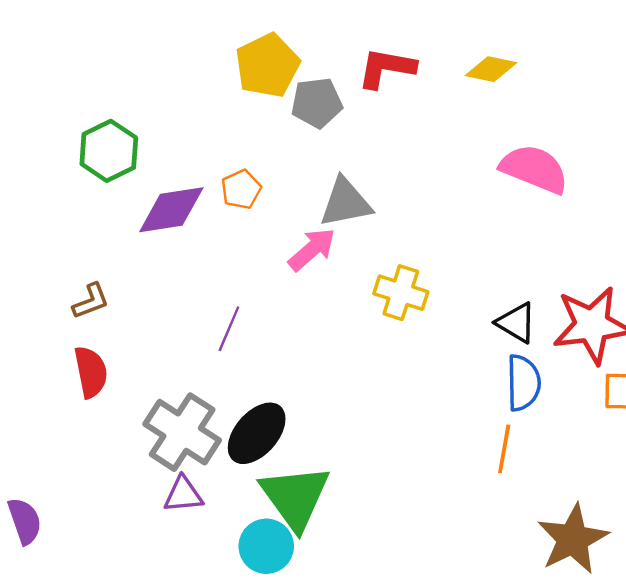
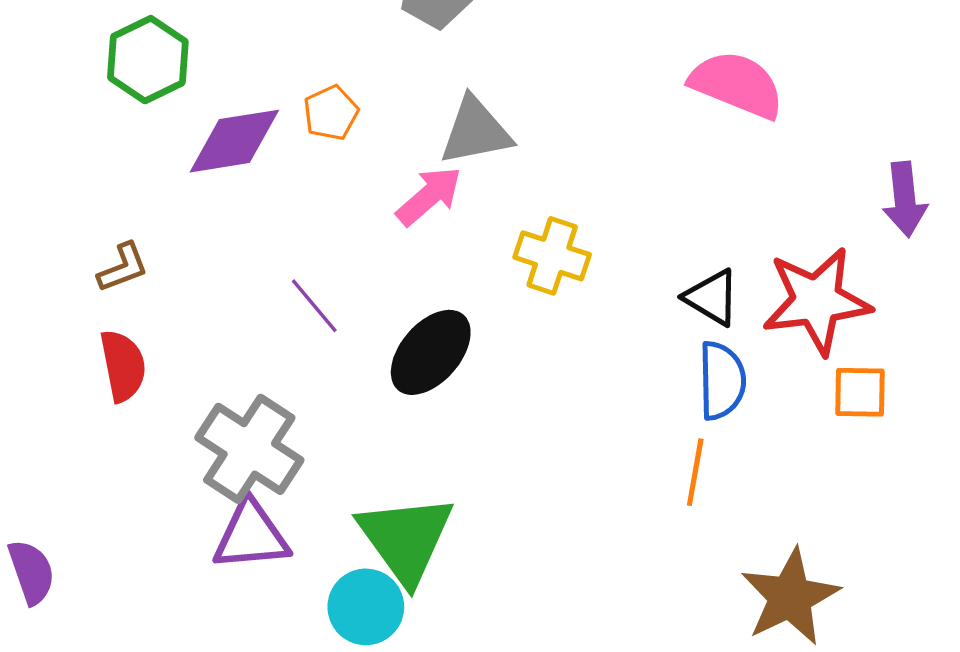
purple line: (229, 329) -> (314, 306), turned -63
black ellipse: (257, 433) -> (431, 352), moved
purple triangle: (183, 495) -> (251, 535), size x1.4

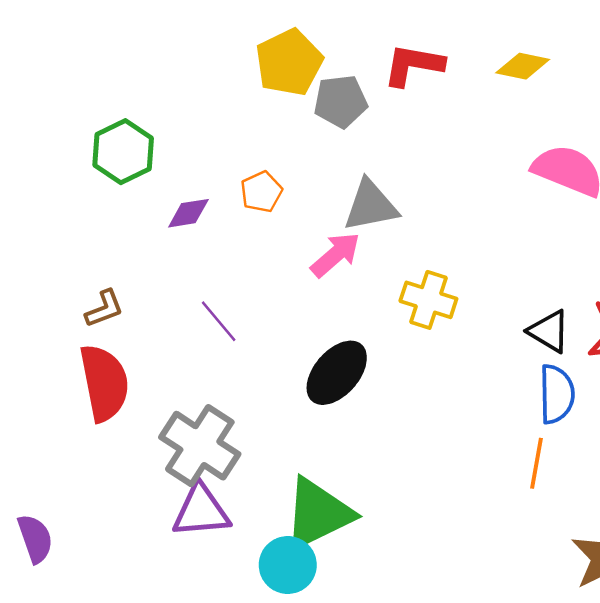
purple diamond: (234, 141) -> (188, 213), size x0.6
purple line: (314, 306) -> (219, 321), moved
red semicircle: (123, 366) -> (104, 383), size x1.4
green triangle: (406, 539) -> (318, 513), turned 40

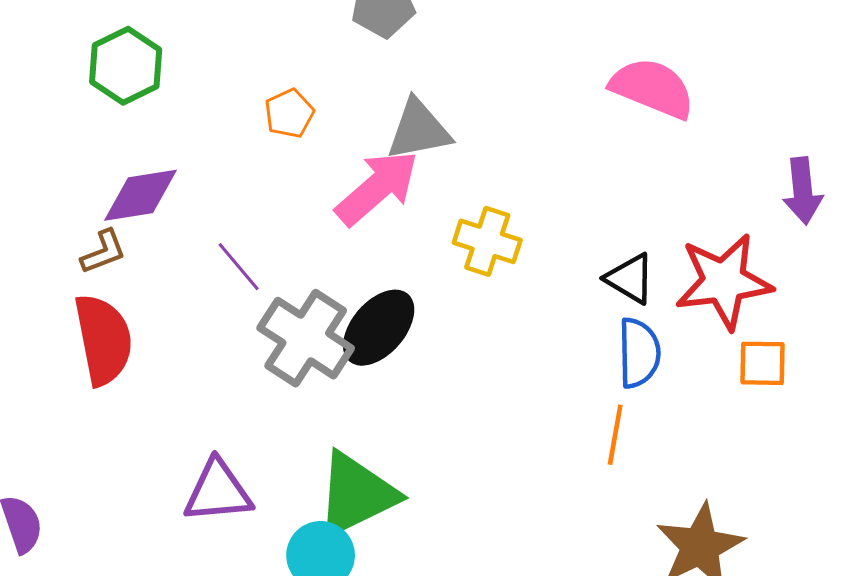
purple diamond: (188, 213) -> (141, 195), moved, size x1.5
pink arrow: (335, 255) -> (377, 188), size x1.4
gray cross: (200, 446) -> (306, 338), moved

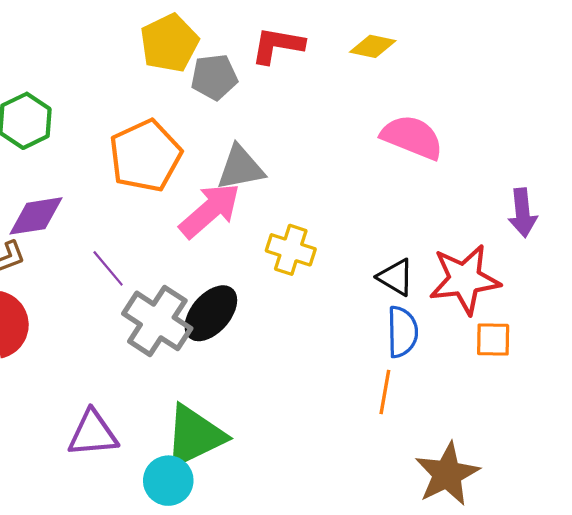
orange pentagon: (289, 113) -> (145, 156), size x2.0

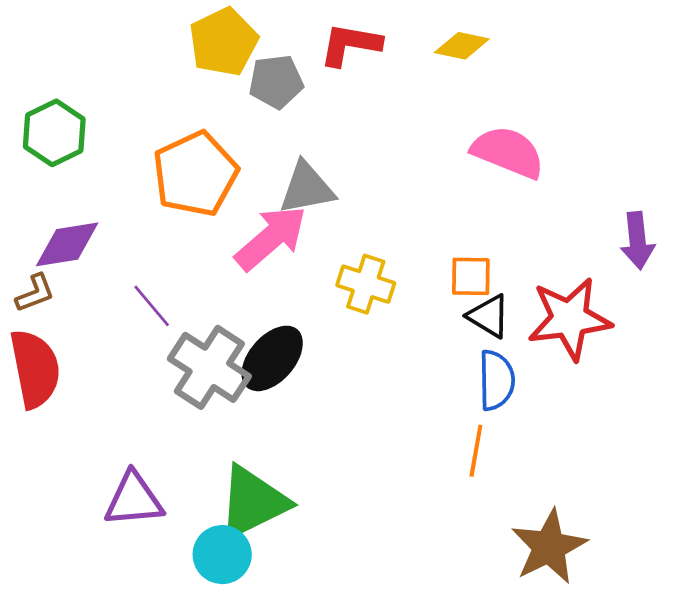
orange square: (493, 340) -> (471, 276), moved

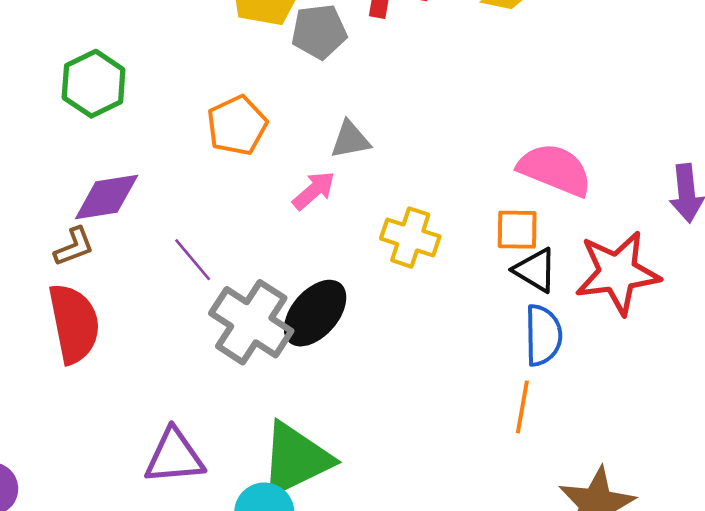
pink semicircle: (508, 152) -> (555, 170), moved
orange pentagon: (195, 174) -> (237, 125), size x0.7
gray triangle: (307, 188) -> (350, 140), size x0.7
pink arrow: (271, 238) -> (314, 191), size x0.6

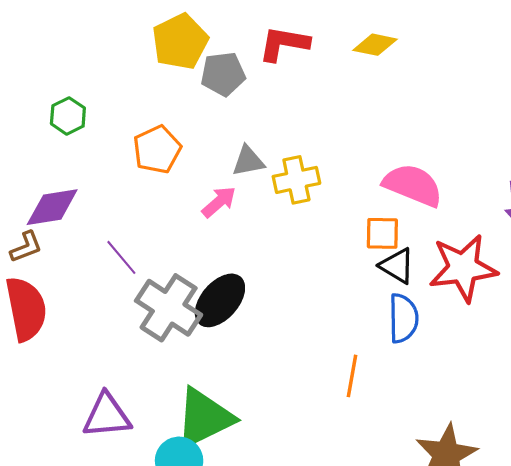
green hexagon: (94, 84) -> (68, 116), moved, size x0.7
yellow cross: (410, 237) -> (296, 180), moved, turned -30
orange line: (522, 407) -> (352, 376), moved

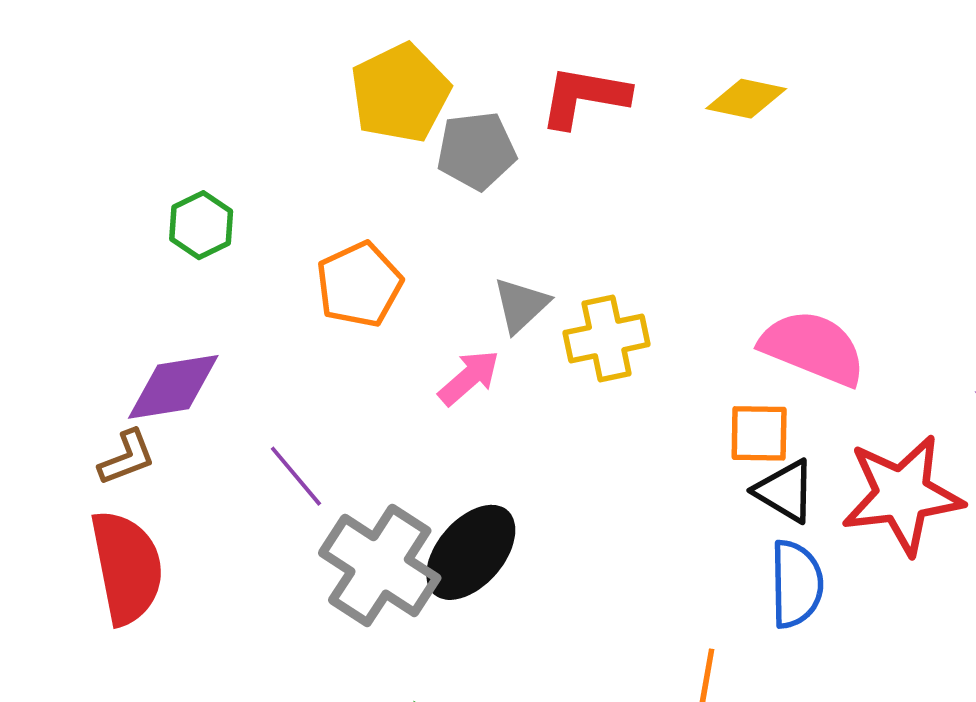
gray triangle: (248, 161) -> (521, 305), turned -32

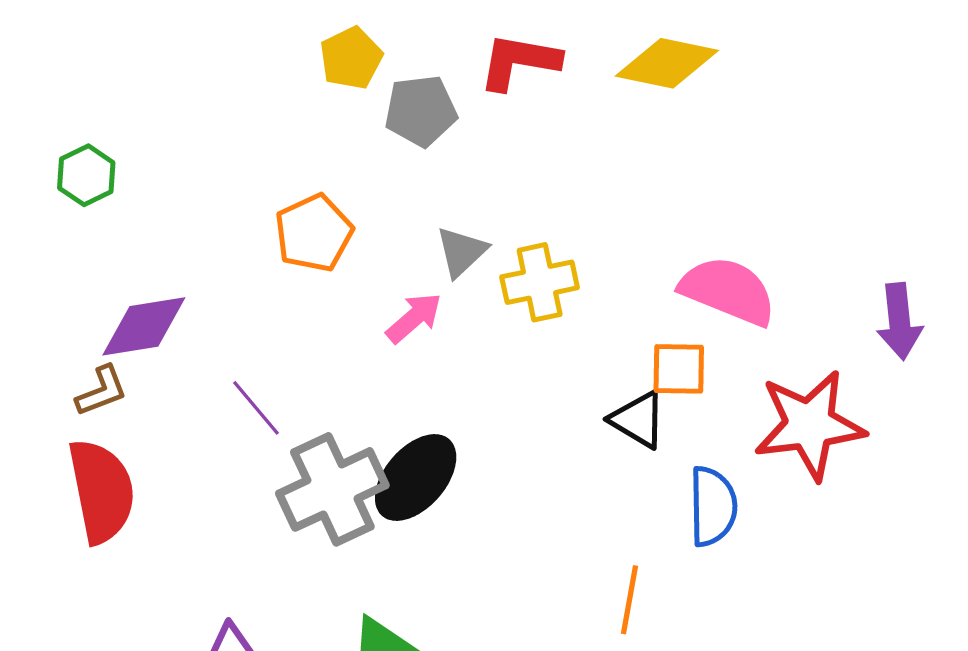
yellow pentagon: (400, 93) -> (351, 58), size x0.7
yellow diamond: (746, 99) -> (667, 63), size x1.4
green hexagon: (201, 225) -> (86, 175), moved
black triangle: (785, 491) -> (638, 420), moved
gray cross: (380, 565) -> (332, 489), turned 32

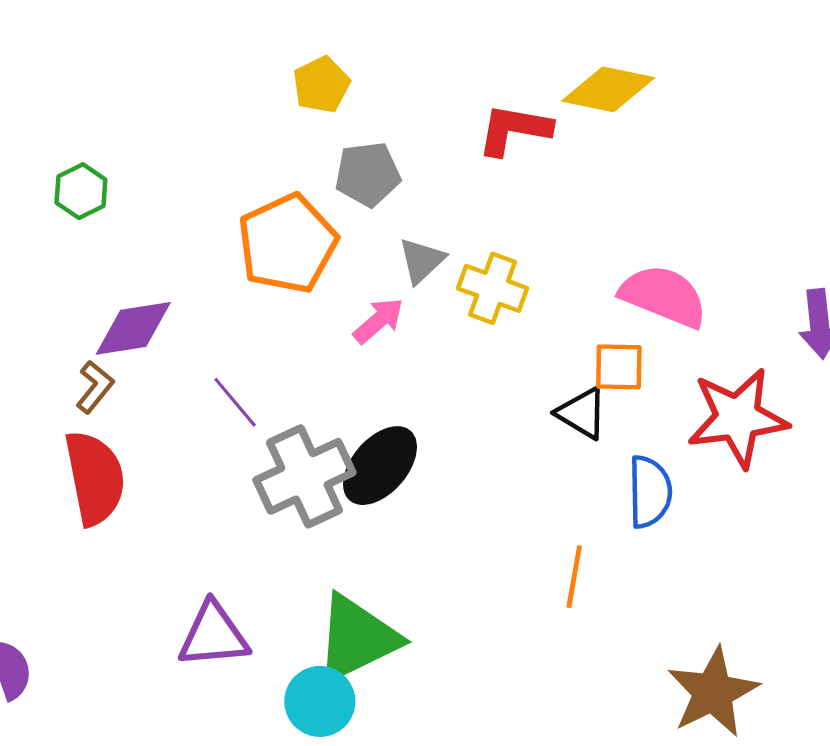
red L-shape: (519, 62) -> (514, 129), moved
gray pentagon: (421, 111) -> (368, 174), moved
orange pentagon: (314, 233) -> (287, 244), size x1.4
yellow cross: (540, 282) -> (493, 288), turned 32
brown L-shape: (102, 391) -> (95, 387), turned -30

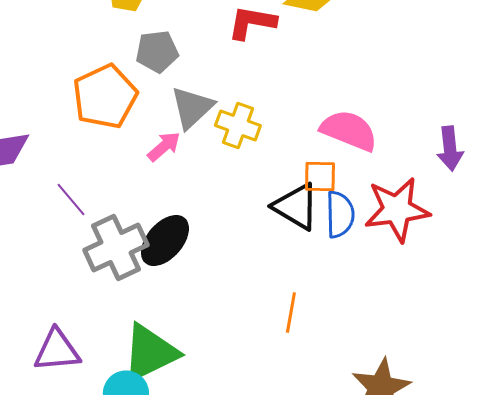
gray triangle: (422, 261) -> (192, 108), size x1.4
black triangle: (582, 413) -> (296, 206), size x1.4
blue semicircle: (650, 492) -> (340, 214), moved

